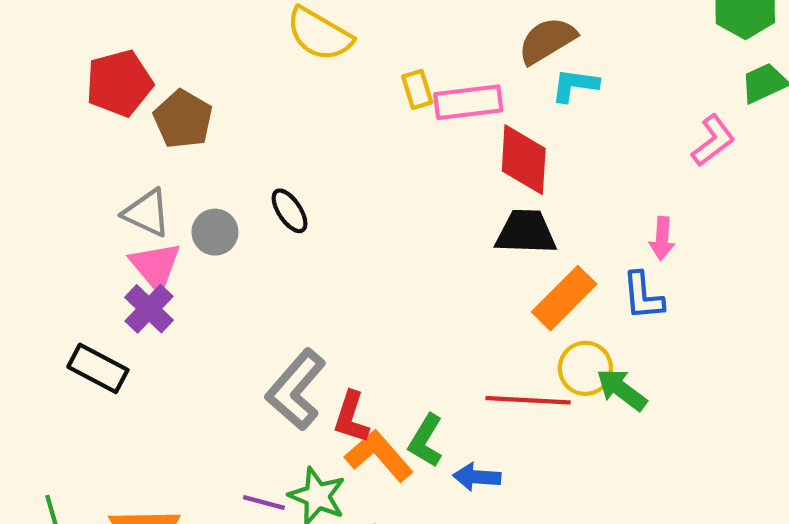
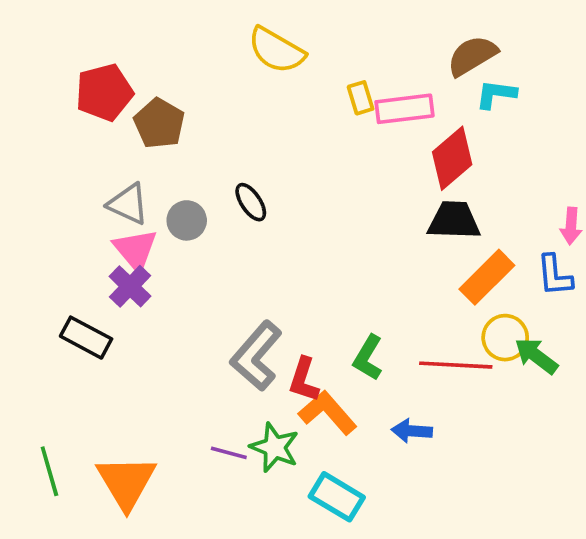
red diamond: (524, 160) -> (452, 158), turned 46
green L-shape: (426, 441) -> (368, 358), moved

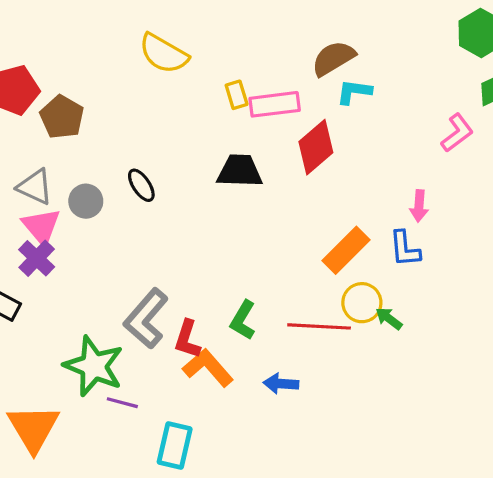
black trapezoid: (454, 220) -> (240, 171), moved
green arrow: (536, 356) -> (389, 319), size x0.7
green star: (275, 447) -> (94, 366), moved, size x1.4
cyan rectangle: (337, 497) -> (175, 445), moved, turned 72

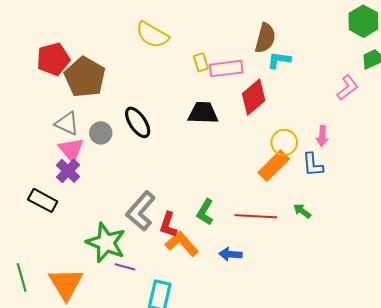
brown semicircle: (333, 58) -> (265, 38), turned 136
brown pentagon: (62, 117) -> (85, 77), size x1.4
black ellipse: (141, 185) -> (138, 122), size x1.4
yellow circle: (362, 303) -> (284, 142), moved

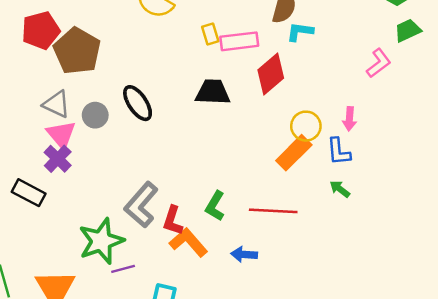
green arrow: (302, 211) -> (340, 189), moved
green star: (106, 243) -> (101, 241), turned 30
purple line: (125, 267) -> (123, 269), turned -30

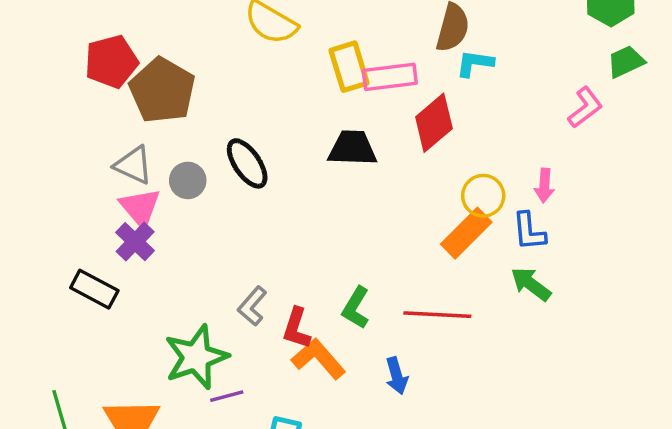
yellow rectangle: (210, 34) -> (349, 67), size x1.6
green arrow: (340, 189) -> (531, 284), size x1.4
gray L-shape: (141, 205) -> (252, 306), size x0.6
blue arrow: (244, 254) -> (397, 376), turned -110

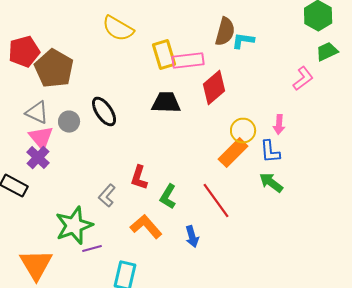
cyan L-shape: (475, 63) -> (243, 41), moved
red line: (437, 315) -> (216, 201), turned 51
red L-shape: (296, 328) -> (139, 178), moved

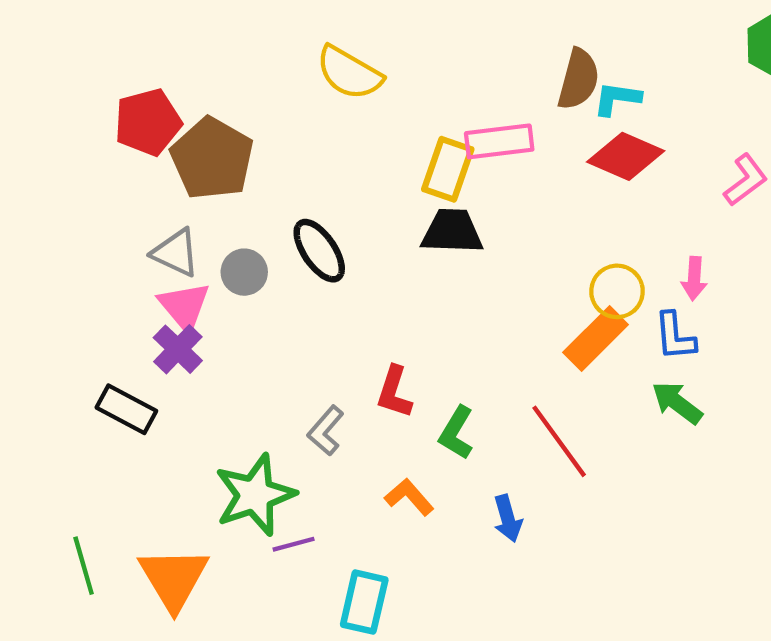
yellow rectangle: (164, 55) -> (448, 169), moved, turned 36
red diamond: (214, 88) -> (626, 156), moved, turned 64
orange L-shape: (146, 227) -> (409, 497), size x0.7

